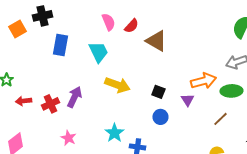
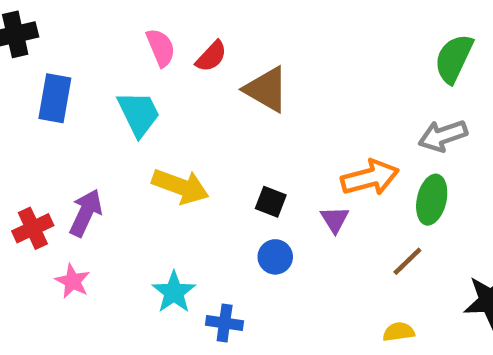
green ellipse: (231, 91) -> (432, 200), turned -75
pink star: (68, 138) -> (73, 281), moved

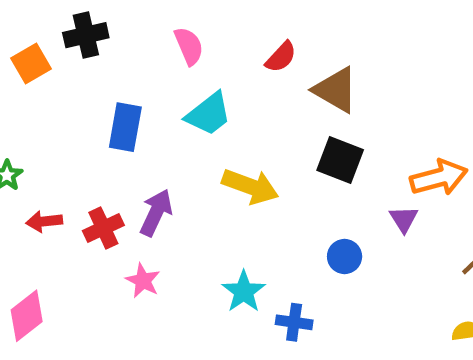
pink semicircle: (161, 48) -> (189, 46), moved
blue rectangle: (55, 98) -> (125, 127), moved
cyan trapezoid: (139, 114) -> (209, 114), turned 78
black square: (271, 202) -> (340, 160), moved, size x1.5

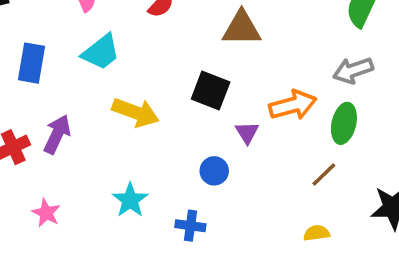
brown triangle: (336, 90) -> (242, 28), moved, turned -30
purple triangle: (404, 219) -> (247, 132), moved
pink star: (143, 281) -> (46, 213), moved
blue cross: (294, 322) -> (190, 226), moved

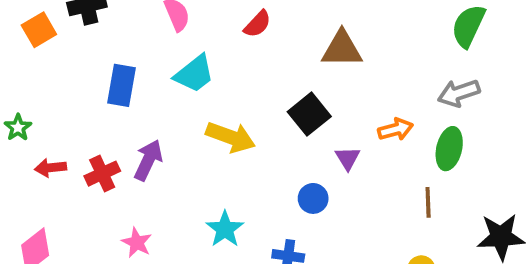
black square: (211, 90) -> (309, 114), turned 30
orange arrow: (293, 105) -> (396, 129), size x0.7
brown line: (324, 175) -> (428, 202), turned -48

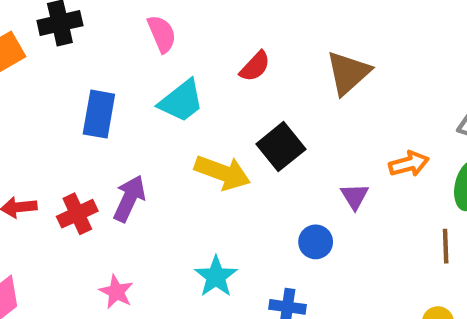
red semicircle: (257, 24) -> (255, 66), moved
brown triangle: (342, 49) -> (348, 73), turned -42
black square: (309, 114) -> (281, 147), moved

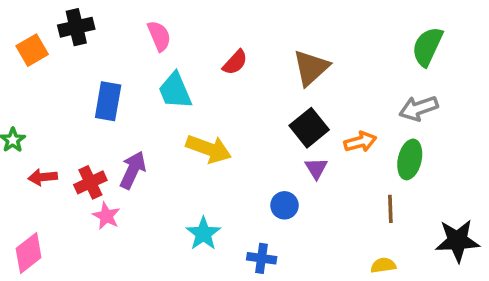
cyan trapezoid: (181, 101) -> (175, 91), turned 105
black square: (281, 147) -> (309, 128), moved
pink star: (116, 292) -> (106, 216), moved

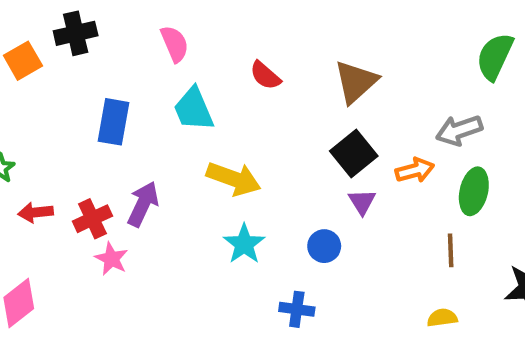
red semicircle: (235, 62) -> (265, 75), turned 88
gray arrow: (419, 108) -> (459, 130), moved
cyan star: (203, 234) -> (244, 244), moved

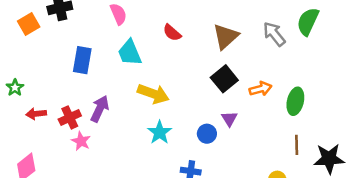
gray arrow: (459, 130) -> (274, 34), moved, turned 70
purple triangle: (362, 202) -> (229, 119), moved
brown line: (451, 250) -> (297, 145), moved

